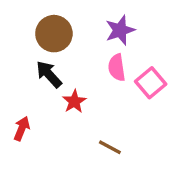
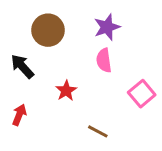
black arrow: (49, 74) -> (22, 66), moved
pink square: (151, 83) -> (142, 94), moved

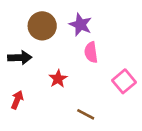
purple star: (107, 27) -> (80, 25), moved, turned -30
black arrow: (22, 66) -> (20, 58), turned 130

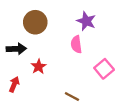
purple star: (80, 25) -> (86, 21), moved
red star: (58, 79) -> (39, 67), moved

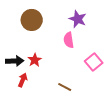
black arrow: (16, 49) -> (15, 61), moved
red arrow: (14, 84) -> (23, 80), moved

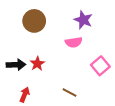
pink semicircle: (69, 40) -> (74, 42), turned -91
red arrow: (23, 80) -> (25, 95), moved

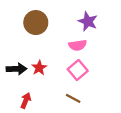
pink square: (100, 66) -> (78, 70), moved

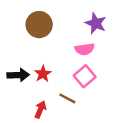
brown line: (73, 98) -> (67, 98), moved
red arrow: (26, 101) -> (40, 110), moved

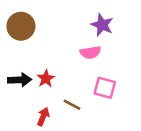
brown circle: (39, 25) -> (21, 26), moved
pink square: (85, 76) -> (105, 88), moved, turned -35

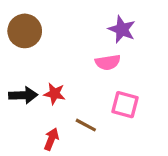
red star: (46, 79) -> (54, 94), turned -30

